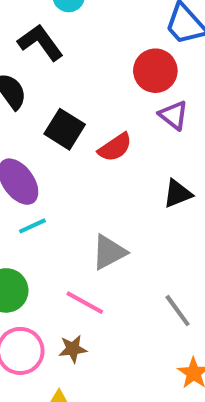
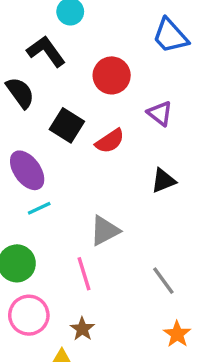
red circle: (155, 71) -> (112, 75), moved
pink line: (85, 303) -> (84, 274), turned 44
brown star: (73, 349) -> (82, 329), moved, turned -30

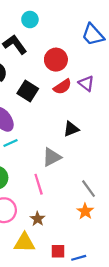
red semicircle: (110, 141) -> (62, 87), moved
black triangle: (163, 181) -> (71, 129), moved
orange star: (177, 334) -> (85, 211), moved

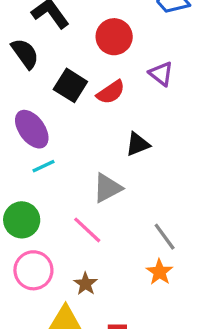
red semicircle: (62, 87) -> (111, 92), moved
pink line: (39, 184) -> (87, 230), turned -30

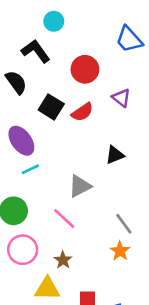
black triangle: (138, 144) -> (115, 155), moved

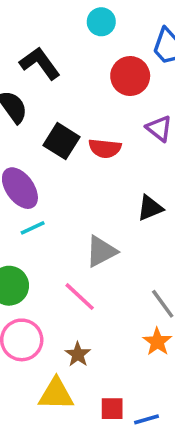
cyan circle: (54, 21) -> (101, 22), moved
red circle: (85, 69) -> (130, 76), moved
red semicircle: (82, 112) -> (105, 148), turned 40

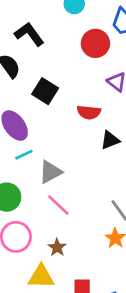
red semicircle: (105, 148) -> (89, 112), moved
gray triangle: (101, 251) -> (50, 172), moved

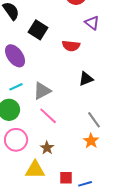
black triangle: (110, 140) -> (86, 79), moved
cyan line: (24, 155) -> (16, 87), moved

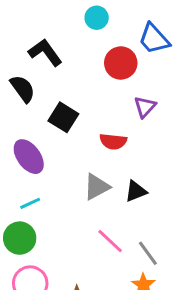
purple triangle: (92, 23) -> (145, 107), turned 35
gray triangle: (42, 91) -> (97, 187), moved
pink line: (48, 116) -> (110, 241), moved

